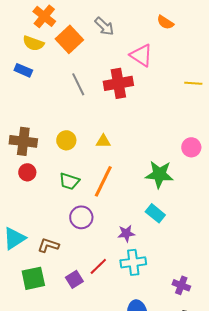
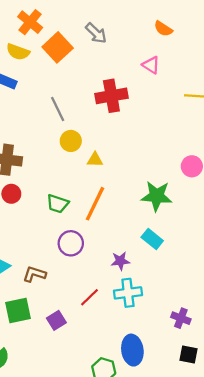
pink triangle: (141, 55) -> (151, 65), moved, size x0.7
gray line: (78, 84) -> (58, 109), moved
yellow circle: (66, 140) -> (71, 141), moved
purple square: (74, 279) -> (56, 320), moved

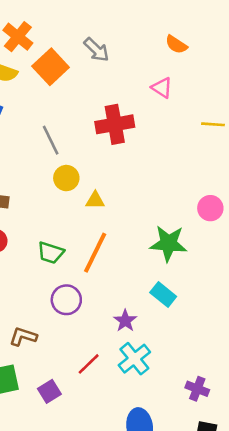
purple star: (120, 261) -> (125, 321), turned -30
cyan cross: (128, 293) -> (134, 359), turned -32

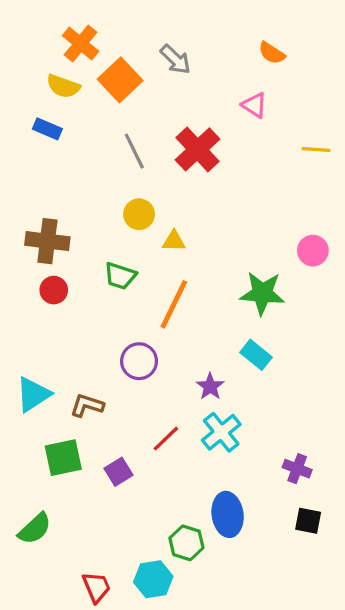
red cross: (115, 124) -> (198, 149), turned -33
gray line: (51, 140) -> (134, 151), moved
green trapezoid: (51, 253) -> (120, 276), moved

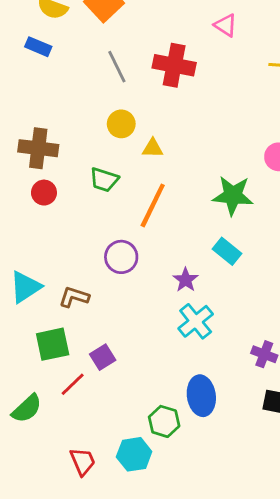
red cross: (198, 149) -> (174, 65), turned -36
red line: (166, 439) -> (73, 384), moved

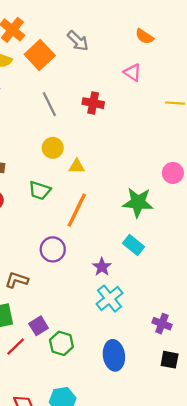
red cross: (174, 65) -> (93, 103), size x0.7
green hexagon: (164, 421) -> (61, 343), moved

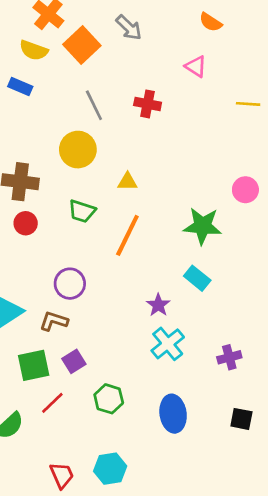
yellow circle: (53, 148) -> (78, 150), moved, size x1.4
purple circle: (53, 249) -> (70, 284), moved
purple cross: (162, 324) -> (229, 357), moved, turned -36
purple square: (39, 326) -> (74, 361), moved

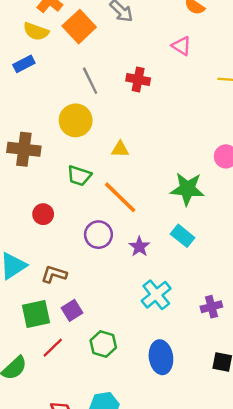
blue rectangle: (20, 87) -> (24, 64), turned -50
red circle: (26, 223) -> (43, 214), moved
orange line: (127, 235) -> (120, 197), turned -72
purple circle: (70, 284) -> (98, 235), moved
purple star: (158, 305) -> (139, 247), moved

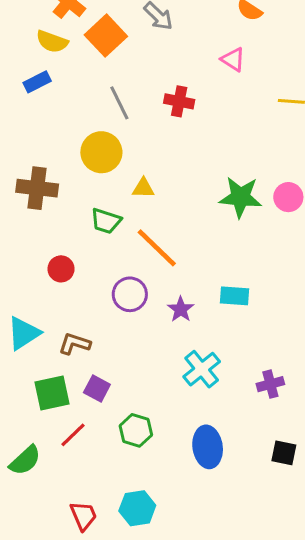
yellow triangle: (120, 149) -> (143, 188), moved
green star: (187, 189) -> (240, 197), moved
cyan rectangle: (183, 236) -> (235, 296), turned -35
purple square: (72, 310) -> (97, 389), turned -30

